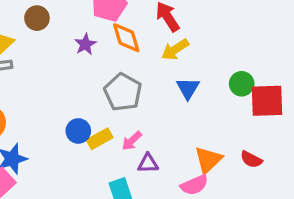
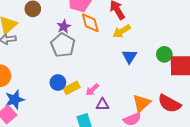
gray pentagon: (123, 92) -> (63, 45), moved
red semicircle: (251, 159) -> (169, 104), size x1.6

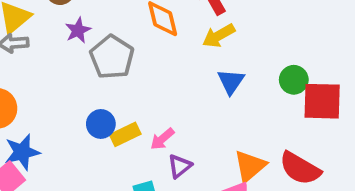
purple star: (64, 27) -> (78, 30), moved
purple triangle: (102, 105) -> (180, 166), turned -40

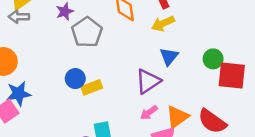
pink arrow: (162, 139) -> (149, 113), moved
purple triangle: (180, 166) -> (148, 81), moved, size x1.5

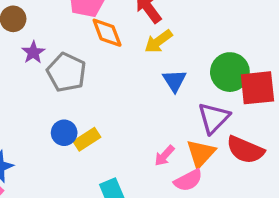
green circle: (213, 59) -> (230, 72), size x1.5
purple triangle: (148, 81) -> (214, 118), moved

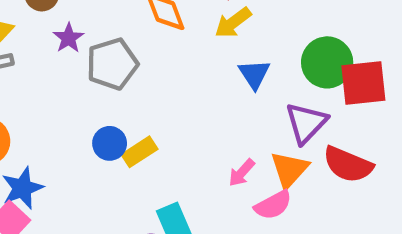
gray pentagon: (66, 72) -> (112, 64), turned 30

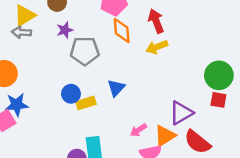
green circle: (327, 62) -> (219, 75), moved
blue triangle: (254, 74) -> (116, 88), moved
red square: (363, 83) -> (218, 100), size x0.6

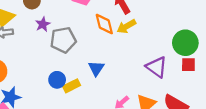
orange diamond: (122, 31) -> (104, 24), moved
purple triangle: (181, 113) -> (157, 67), moved, turned -45

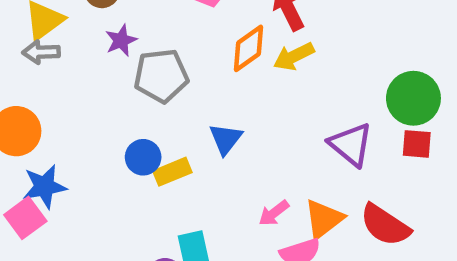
orange diamond: (104, 24) -> (248, 48), turned 65

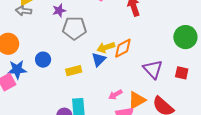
orange diamond: (248, 48) -> (123, 48), moved
yellow arrow: (294, 56) -> (106, 47), moved
green circle: (413, 98) -> (185, 37), moved
blue circle: (143, 157) -> (43, 60), moved

